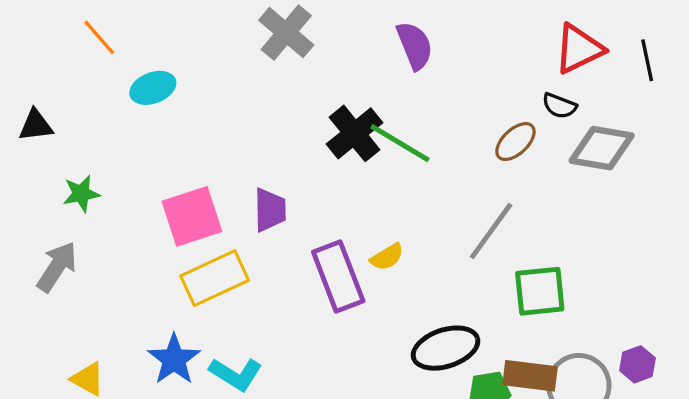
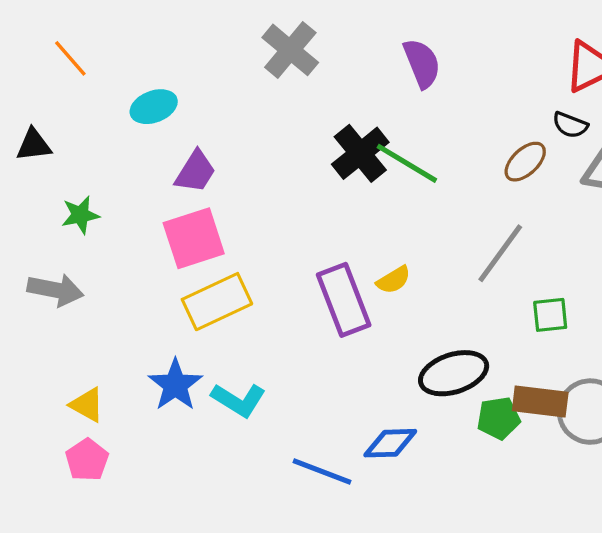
orange line: (99, 37) -> (70, 58), moved
purple trapezoid: (270, 210) -> (195, 172), moved, turned 33
gray arrow: (57, 267) -> (55, 290), turned 68
green square: (540, 291) -> (550, 315), size x0.7

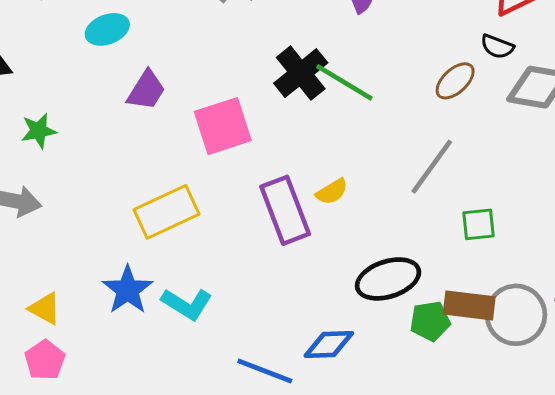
pink square: (194, 238) -> (223, 126), moved

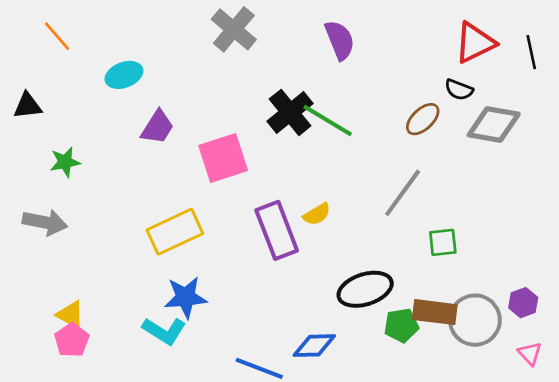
blue star: (128, 290) -> (186, 297), moved, turned 30
cyan L-shape: (187, 304) -> (164, 331), moved
pink pentagon: (45, 360) -> (72, 340), moved

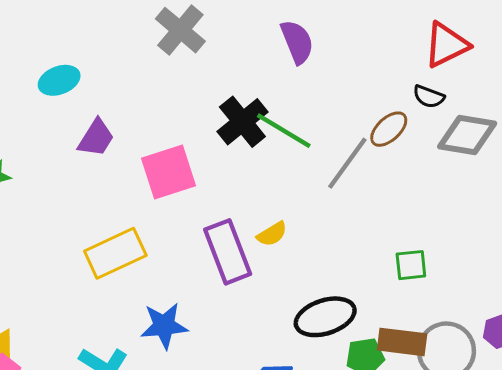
gray line: (403, 193) -> (347, 163), moved
blue star: (186, 297) -> (164, 326), moved

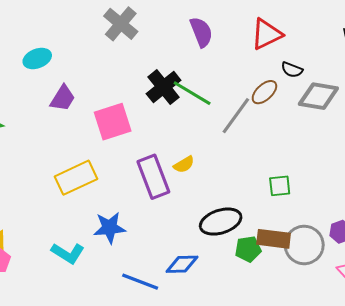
red triangle: (446, 45) -> (266, 34), moved

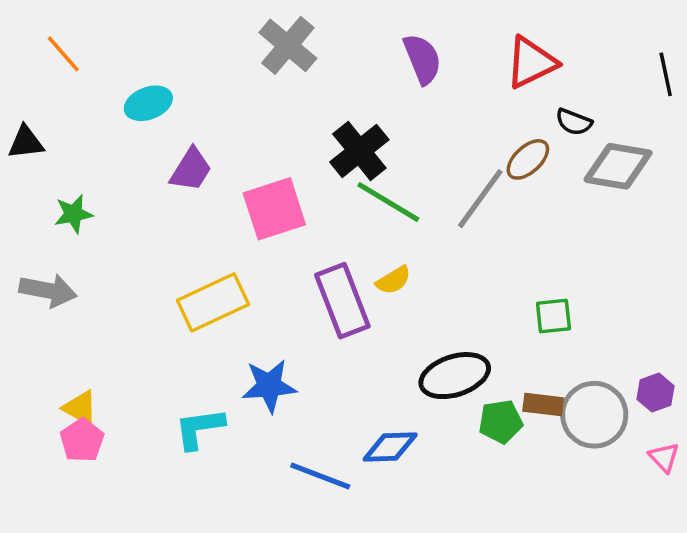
green line: (192, 93) -> (388, 202), moved
brown rectangle: (274, 239) -> (543, 405), size x0.7
cyan L-shape: (68, 253) -> (199, 428), turned 140

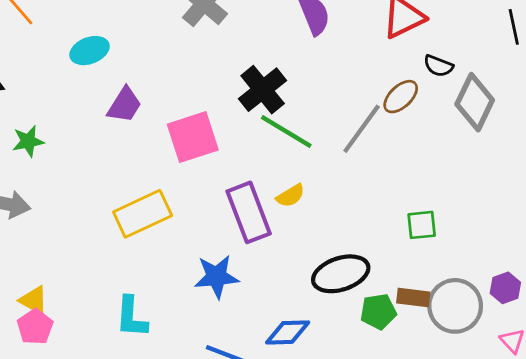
gray diamond: (618, 166) -> (475, 102), turned -74
blue star: (269, 386) -> (216, 277), moved
cyan L-shape: (199, 428) -> (131, 317), turned -78

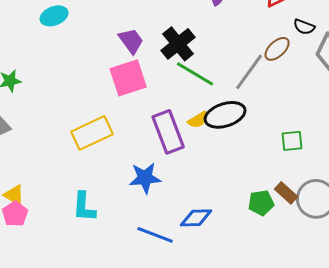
purple trapezoid: (124, 105) -> (131, 41), moved, turned -68
black ellipse: (341, 274) -> (225, 115), moved
brown rectangle: (413, 298) -> (286, 193), turned 35

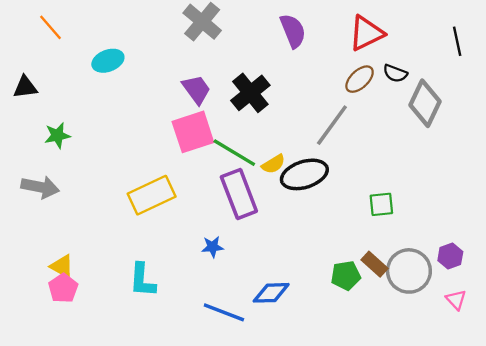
brown ellipse: (277, 49) -> (360, 79), moved
green line: (195, 74) -> (234, 153), moved
yellow semicircle: (198, 120) -> (273, 164), moved
blue star: (145, 178) -> (212, 247), size x0.6

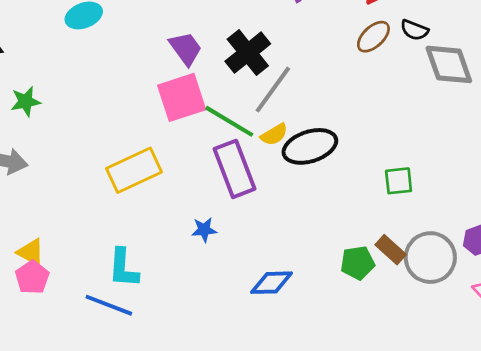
gray diamond: (425, 103) -> (449, 64), turned -45
gray line: (332, 125) -> (273, 90), moved
blue line: (224, 312) -> (109, 305), moved

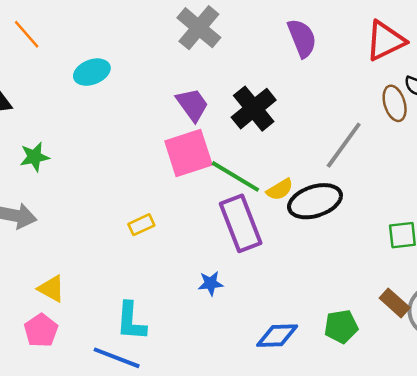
brown ellipse: (373, 37) -> (395, 103), moved, turned -64
gray line: (273, 90) -> (344, 145), moved
yellow rectangle: (134, 170) -> (141, 225), size x0.5
yellow triangle: (31, 252) -> (51, 289), moved
green pentagon: (358, 263) -> (341, 326), moved

